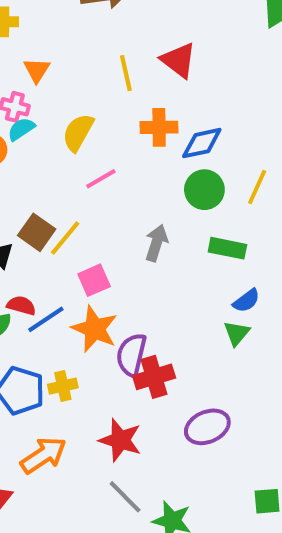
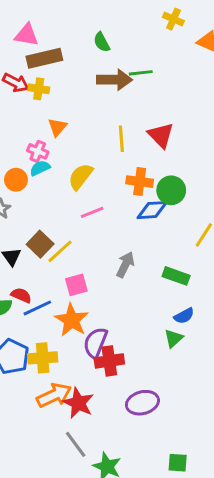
blue diamond: (202, 143) -> (152, 210), moved
green circle: (204, 190) -> (171, 190), moved
yellow cross: (63, 386) -> (43, 358), size x1.4
orange arrow: (43, 455) -> (54, 395), moved

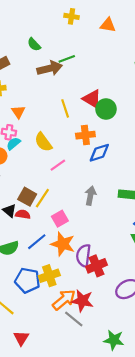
yellow cross: (173, 19) -> (72, 16), moved
yellow semicircle: (81, 177) -> (43, 142), turned -60
green circle: (171, 190) -> (106, 109), moved
red semicircle: (21, 295) -> (23, 214), moved
gray line: (76, 444) -> (74, 319), moved

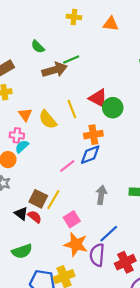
yellow semicircle: (43, 142) -> (48, 120), moved
blue diamond: (99, 153) -> (90, 155), moved
red semicircle: (23, 214) -> (35, 217), turned 32
blue line: (37, 242) -> (109, 234), moved
red cross: (97, 266) -> (125, 262), moved

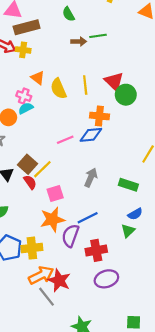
brown arrow: (55, 70) -> (79, 42), size x0.6
orange triangle: (25, 115) -> (38, 78), turned -32
red semicircle: (35, 217) -> (30, 182), moved
orange star: (76, 244) -> (52, 220), turned 30

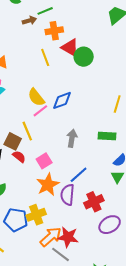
yellow semicircle: (58, 89) -> (36, 97), moved
orange cross: (99, 116) -> (54, 31), moved
yellow line: (42, 169) -> (27, 131), moved, turned -54

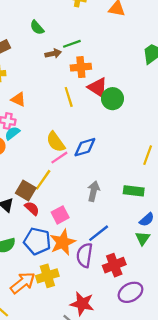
yellow line: (27, 131) -> (43, 180), turned 54
blue pentagon: (16, 220) -> (37, 241), moved
orange arrow: (51, 237) -> (23, 283), moved

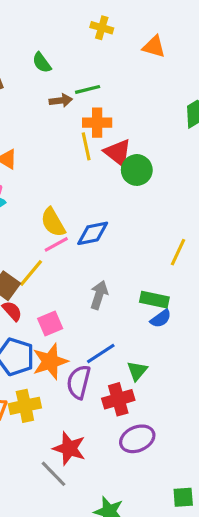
yellow line: (69, 97) -> (86, 146), moved
blue semicircle: (147, 220) -> (161, 319), moved
green triangle: (143, 238) -> (137, 371), moved

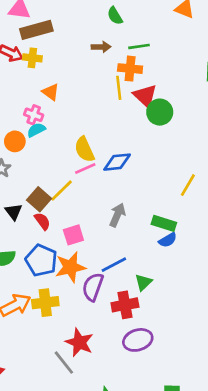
green semicircle: (42, 63) -> (115, 16), moved
green line: (88, 89) -> (139, 46), moved

